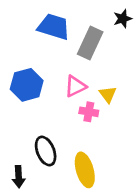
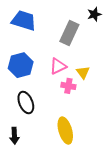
blue trapezoid: (54, 27) -> (24, 21), moved
black ellipse: (46, 151) -> (26, 103), moved

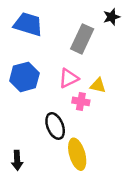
yellow triangle: (83, 72) -> (98, 86), turned -40
black ellipse: (26, 103) -> (55, 126), moved

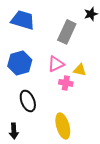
black ellipse: (55, 126) -> (28, 101), moved

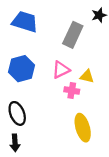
black ellipse: (28, 101) -> (17, 113), moved
yellow ellipse: (63, 126) -> (83, 128), moved

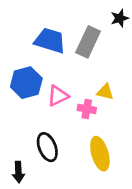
blue trapezoid: (25, 22) -> (50, 41), moved
pink triangle: (61, 70) -> (58, 96), moved
black ellipse: (17, 113) -> (47, 147), moved

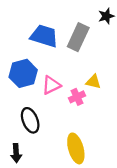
pink cross: (87, 109) -> (77, 97), turned -35
black ellipse: (47, 147) -> (30, 120), moved
yellow ellipse: (100, 154) -> (76, 148), moved

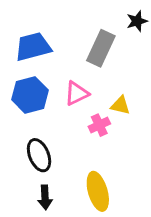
blue trapezoid: (44, 36) -> (33, 47), moved, turned -32
pink triangle: (51, 85) -> (77, 93), moved
black arrow: (16, 153) -> (45, 197), moved

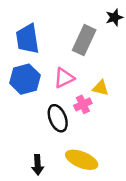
blue trapezoid: (33, 47) -> (27, 39), turned -84
black ellipse: (39, 155) -> (58, 118), moved
yellow ellipse: (98, 191) -> (82, 160), turned -52

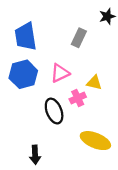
gray rectangle: (84, 40) -> (79, 38), size x0.7
yellow ellipse: (82, 160) -> (95, 141), moved

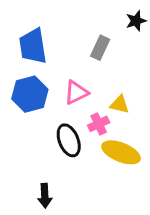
yellow ellipse: (95, 141) -> (121, 152), moved

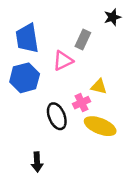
pink triangle: (76, 93) -> (63, 61), moved

